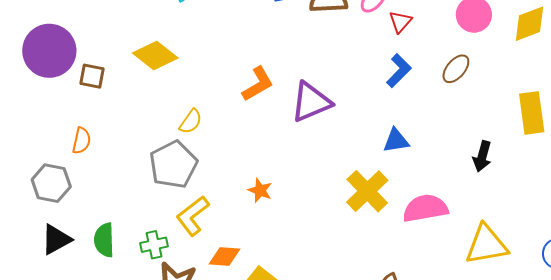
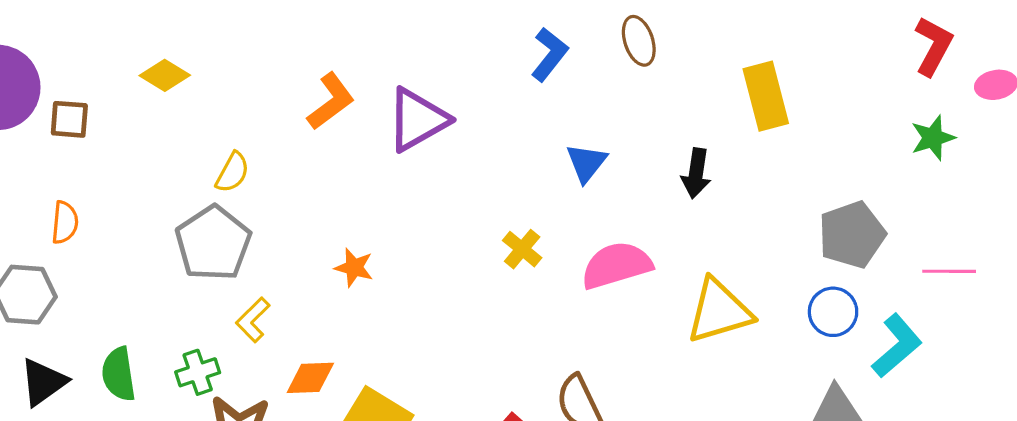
yellow diamond: (155, 56) -> (165, 75), size x0.7
brown ellipse: (456, 69) -> (639, 41), turned -52
blue triangle: (396, 141) -> (586, 163), moved, turned -36
yellow cross: (367, 191) -> (522, 249), size x0.6
yellow L-shape: (193, 216) -> (253, 320), size x0.7

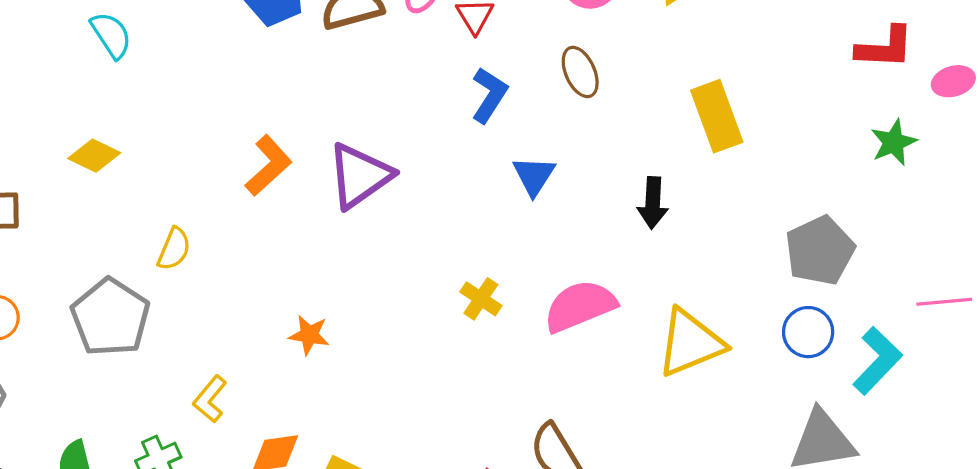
red L-shape: (933, 46) -> (885, 48), turned 70
blue triangle: (586, 163) -> (534, 176), moved
gray pentagon: (213, 243) -> (110, 317), moved
pink line: (949, 271) -> (944, 302), moved

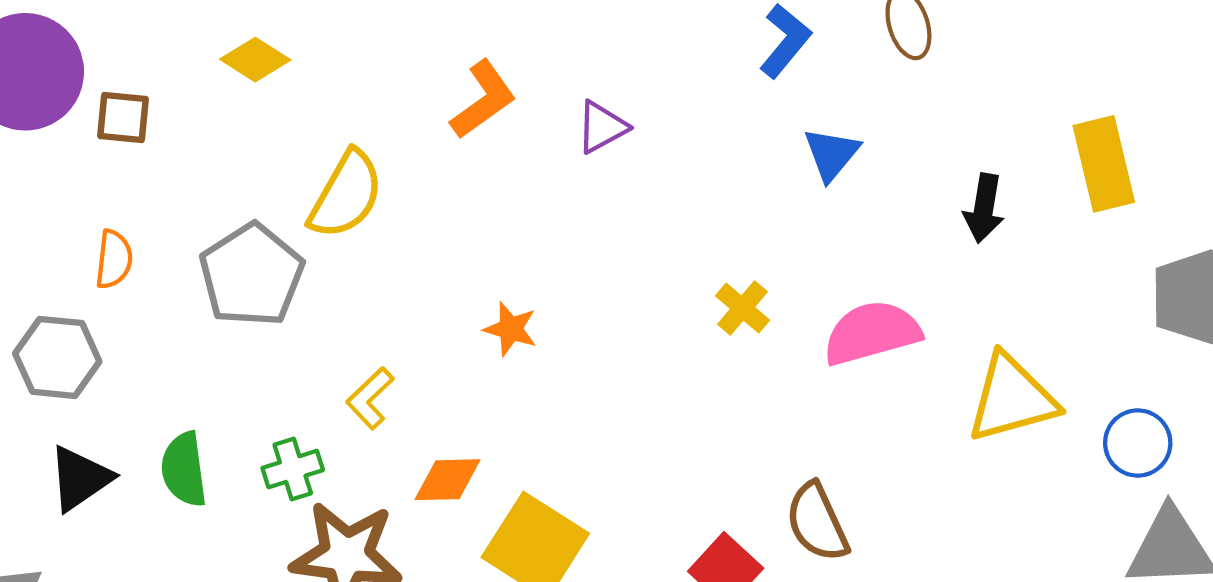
yellow rectangle: (717, 116) -> (1104, 164), moved
purple triangle: (360, 176) -> (602, 127), size x0.6
yellow semicircle: (174, 249) -> (346, 195), size x1.6
blue circle: (808, 332) -> (1138, 443), moved

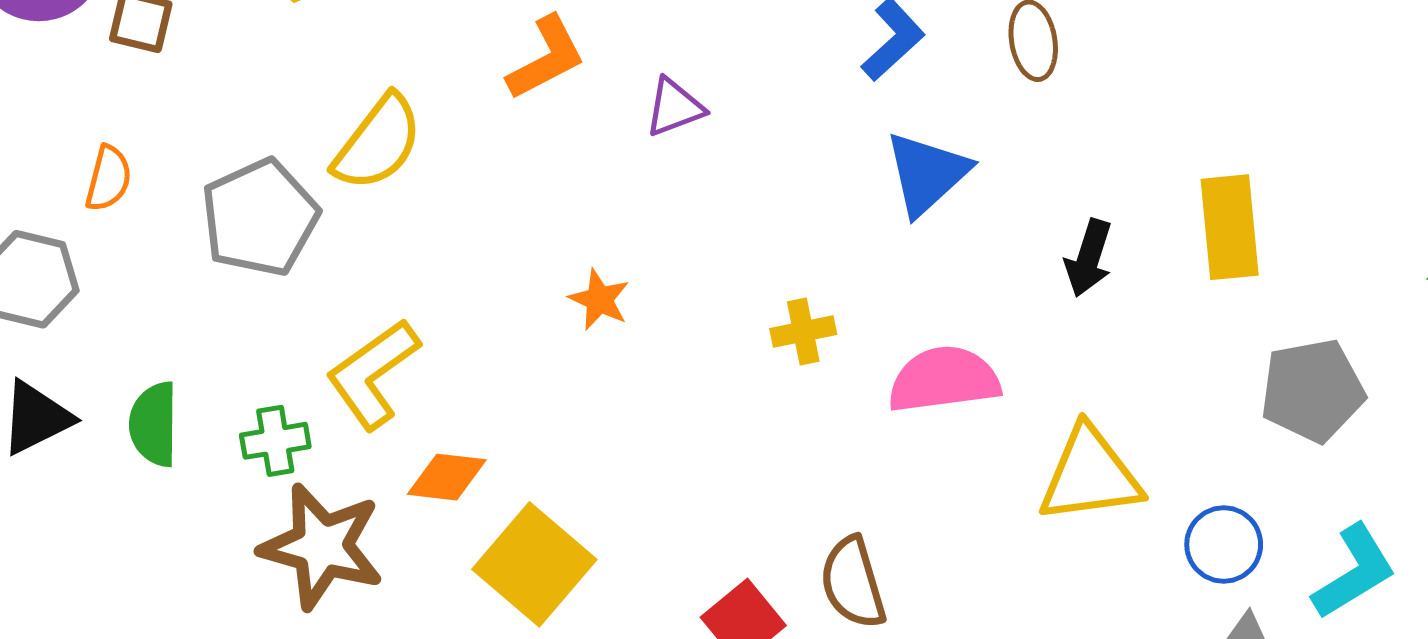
blue triangle: (831, 154) -> (927, 173), size x1.4
yellow cross: (742, 308) -> (803, 332), turned 30
orange star: (511, 329) -> (599, 300), moved
yellow L-shape: (370, 398) -> (373, 374), size x1.6

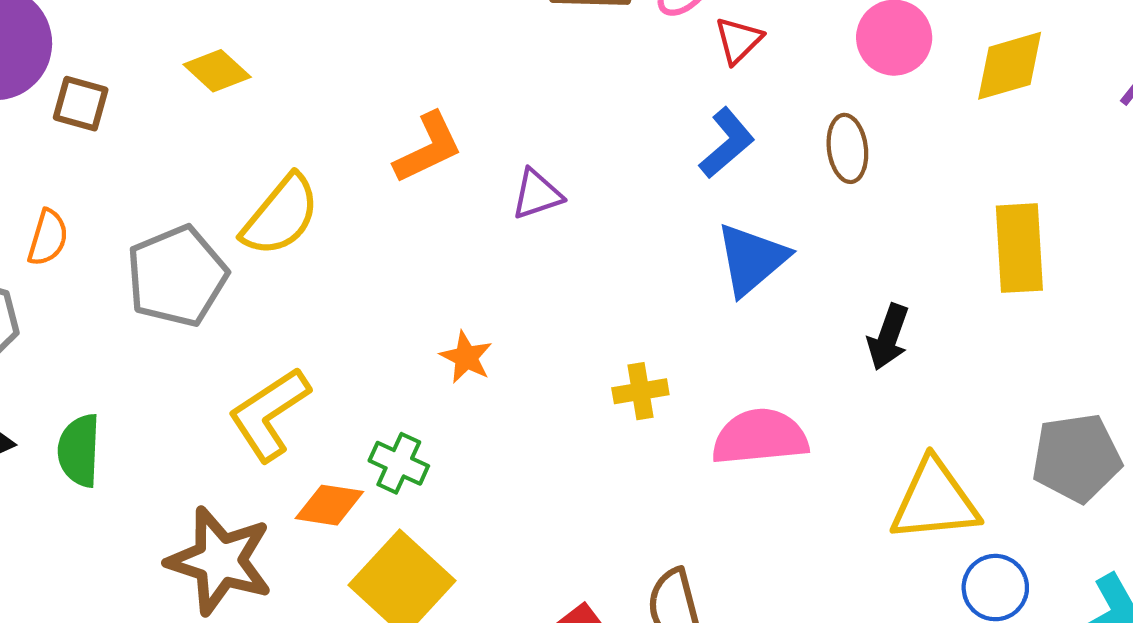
yellow rectangle: (1230, 227) -> (1019, 248), moved
green cross: (275, 441) -> (399, 463), moved, turned 32
yellow triangle: (1090, 475) -> (935, 501), moved

